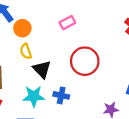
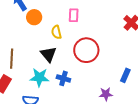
pink rectangle: (67, 23) -> (74, 15), turned -64
yellow semicircle: (26, 51) -> (56, 32), moved

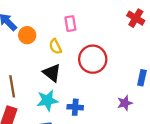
blue cross: (63, 78) -> (75, 107), moved

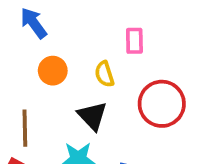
orange circle: (27, 35) -> (53, 71), moved

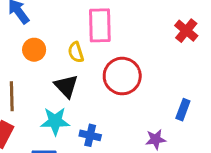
pink rectangle: (134, 41) -> (100, 25), size x1.6

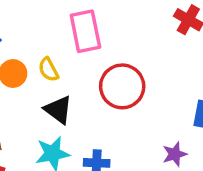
yellow semicircle: (76, 52) -> (48, 70), moved

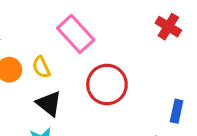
pink rectangle: (85, 31) -> (76, 34), turned -33

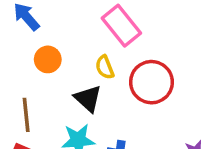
yellow semicircle: (41, 67) -> (105, 67), moved

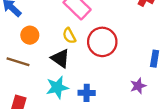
brown line: (26, 115) -> (18, 62), moved, turned -60

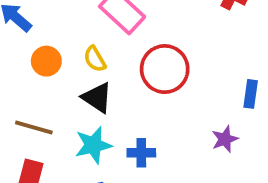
yellow semicircle: (69, 36) -> (95, 59), moved
brown line: (18, 62) -> (34, 128), moved

